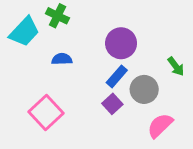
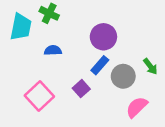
cyan trapezoid: (24, 32) -> (21, 27), turned -32
green arrow: (176, 66) -> (150, 66), moved
purple square: (112, 104) -> (81, 89), moved

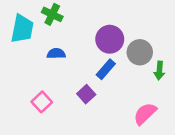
green arrow: (150, 66) -> (159, 71), turned 42
gray circle: (123, 76) -> (140, 52), moved
pink square: (39, 96) -> (42, 102), size x0.7

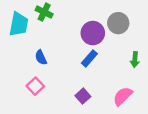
gray circle: (140, 52) -> (118, 23), moved
blue semicircle: (56, 54) -> (41, 57), moved, turned -112
purple square: (86, 94) -> (83, 96), moved

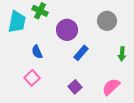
purple circle: (93, 33) -> (67, 30), moved

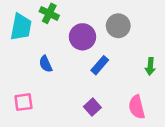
gray circle: (107, 21) -> (118, 26), moved
pink square: (32, 78) -> (23, 102), moved, turned 35
pink semicircle: (111, 87) -> (137, 107), turned -60

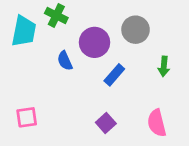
blue semicircle: (46, 64) -> (65, 61), moved
green arrow: (150, 66) -> (164, 66), moved

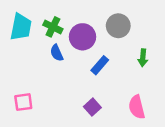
green cross: (56, 15) -> (53, 27), moved

